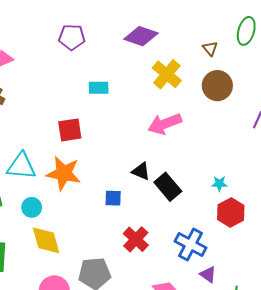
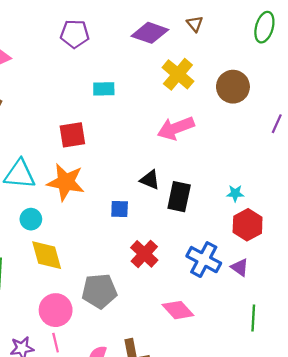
brown triangle: (210, 48) -> (195, 24), moved
black rectangle: (168, 187) -> (179, 197), turned 52
purple triangle: (208, 274) -> (240, 267), moved

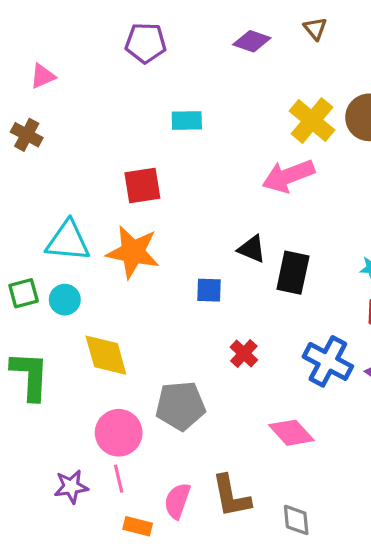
purple diamond: (150, 33) -> (252, 41), size x0.7
yellow cross: (178, 74) -> (312, 121), moved
cyan circle: (31, 219) -> (65, 300), moved
red cross: (144, 254) -> (244, 353), size x0.7

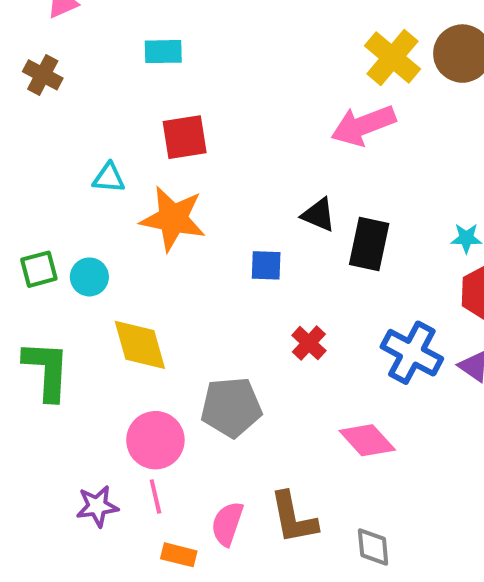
cyan rectangle: (187, 121) -> (163, 52), moved
cyan triangle: (68, 241) -> (109, 178), moved, size x0.6

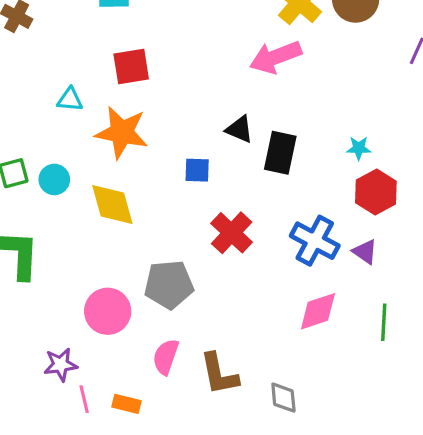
red cross: (309, 343) -> (232, 233), size x1.5
yellow diamond: (140, 345) -> (112, 205), moved
pink diamond: (367, 440) -> (318, 311), moved, turned -66
pink line: (155, 496) -> (84, 399), moved
pink semicircle: (227, 524) -> (166, 357), moved

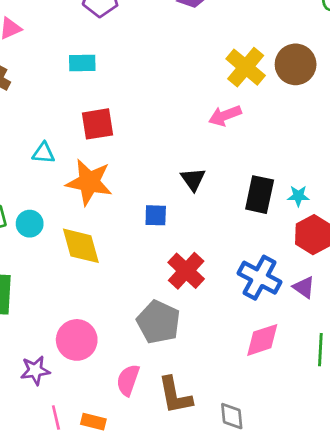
pink arrow: (276, 57) -> (225, 116), size x0.7
black triangle: (239, 129) -> (193, 179), turned 32
black rectangle: (280, 153) -> (260, 195), moved
gray pentagon: (169, 285) -> (158, 322), moved, turned 30
purple star: (61, 365) -> (35, 370), moved

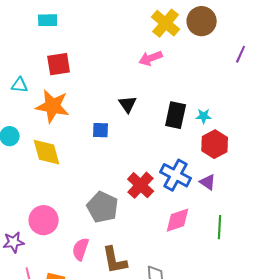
red cross: (186, 271) -> (141, 185), moved

